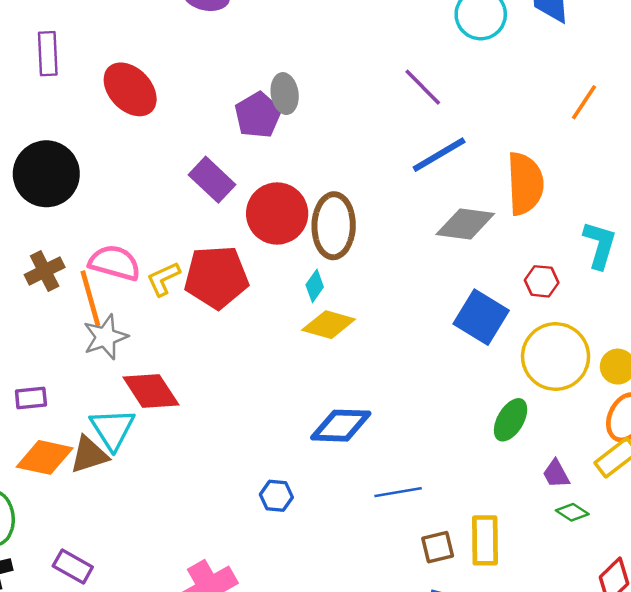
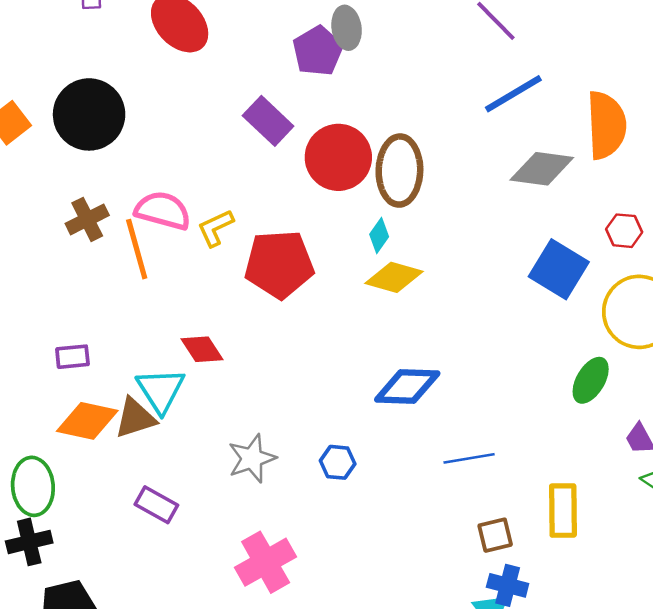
red pentagon: (216, 277) -> (279, 264), moved
gray star: (105, 337) -> (252, 458), moved
red diamond: (151, 391) -> (202, 349), size x0.7
brown square: (438, 547) -> (495, 535), moved
purple rectangle: (73, 567) -> (156, 505), moved

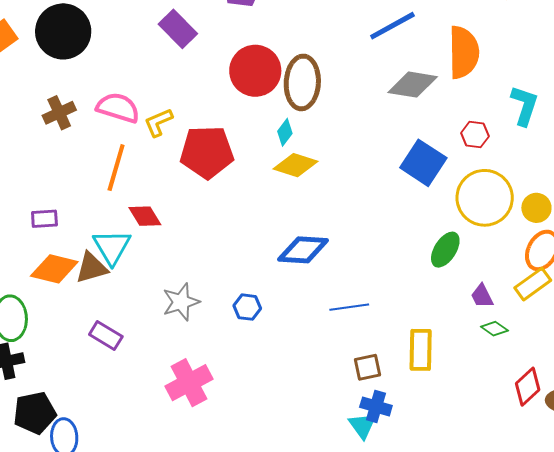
purple rectangle: (268, 121) -> (178, 29), moved
orange line: (137, 249) -> (116, 168), moved, turned 30

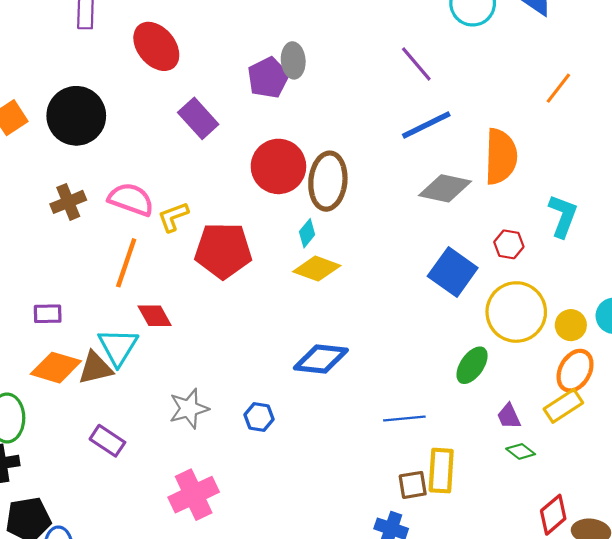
blue line: (349, 307) -> (404, 418), moved
brown square: (368, 367) -> (413, 485), moved

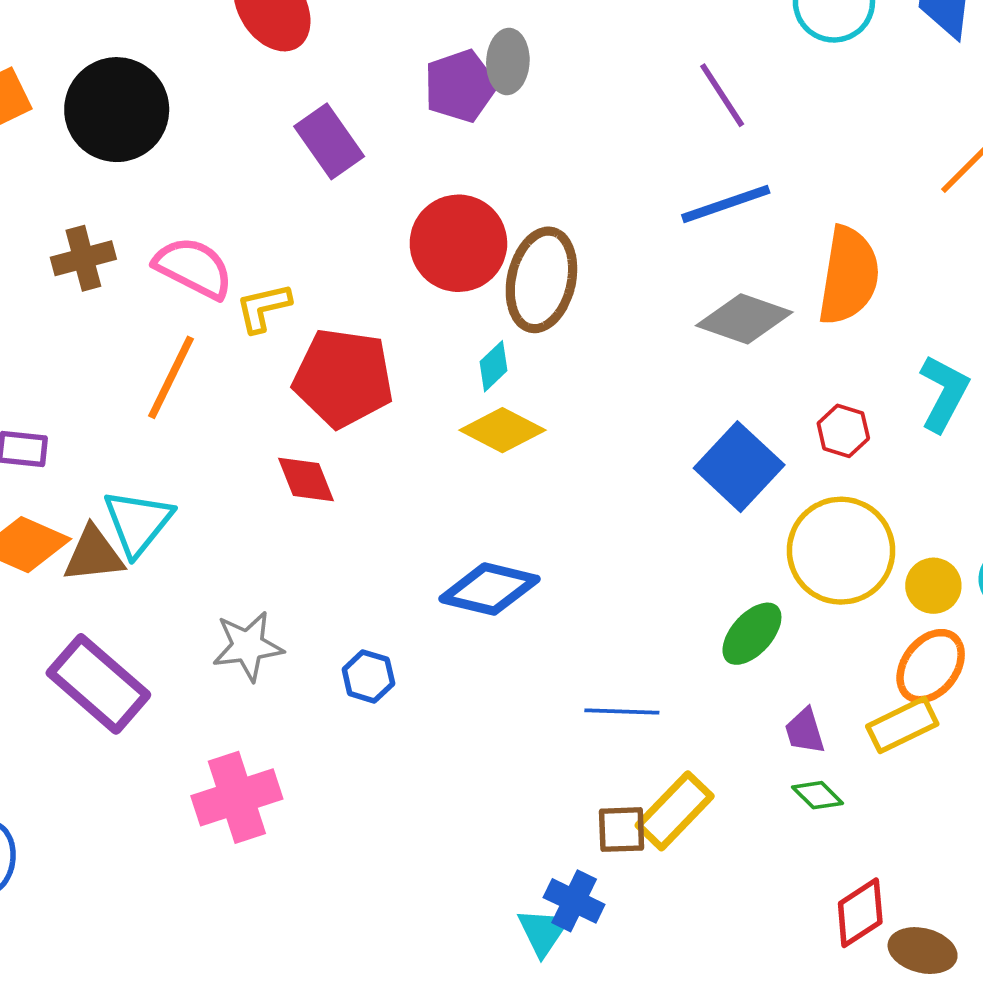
red diamond: (155, 316) -> (306, 480), moved
purple rectangle: (107, 441) -> (98, 684), size x1.6
yellow rectangle: (441, 471) -> (675, 811), turned 33

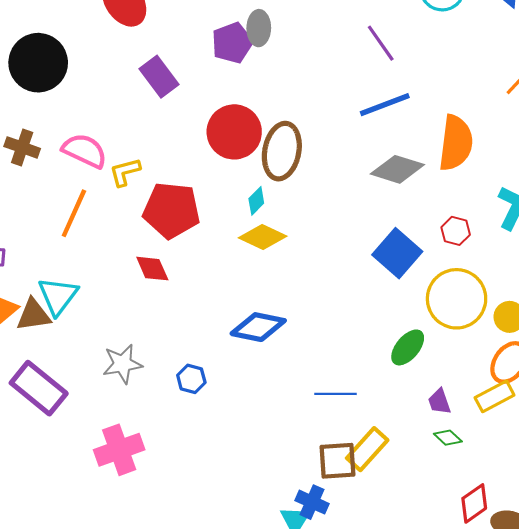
brown cross: (83, 258) -> (22, 147), turned 36
brown square: (622, 830) -> (338, 461), size x1.4

